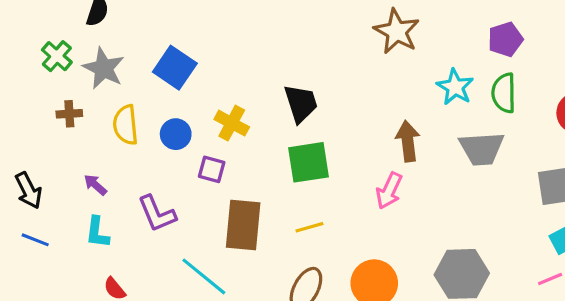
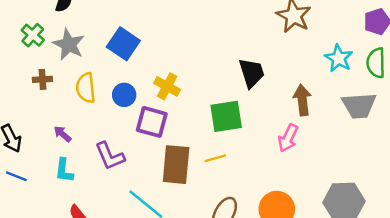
black trapezoid: (301, 103) -> (252, 73), moved
purple square: (212, 169) -> (152, 122), size x1.5
yellow line: (309, 227) -> (215, 158), moved

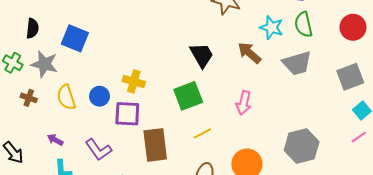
blue square: (123, 44) -> (75, 38), moved
brown cross: (42, 79) -> (29, 98), turned 35
brown arrow: (302, 100) -> (249, 53), moved, turned -30
yellow line: (215, 158) -> (202, 133), moved

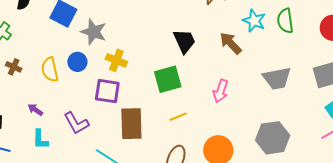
gray trapezoid: (297, 63) -> (277, 78), moved
gray star: (44, 64) -> (94, 32), moved
blue circle: (99, 96) -> (77, 62), moved

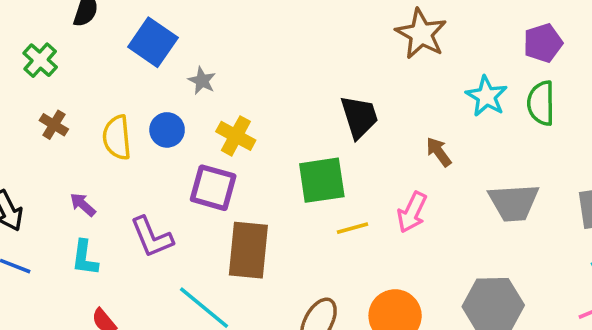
gray star: (94, 32) -> (202, 81), size x0.6
brown arrow: (231, 43) -> (439, 152), moved, size x0.7
yellow line: (178, 117) -> (353, 228), moved

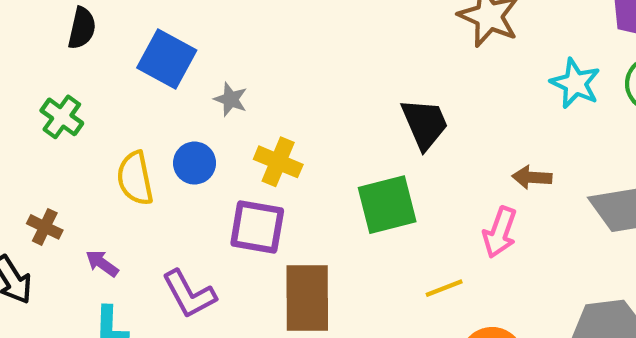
green cross: (40, 60) -> (62, 117), moved
brown cross: (54, 125) -> (45, 227), moved
brown arrow: (439, 152) -> (532, 177), moved, turned -44
yellow line: (353, 228) -> (444, 288), moved

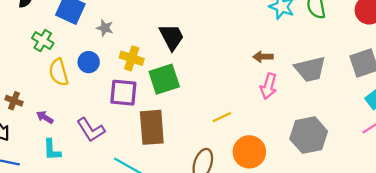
green cross: (62, 117) -> (43, 41), moved
black trapezoid: (425, 124) -> (172, 37), moved
green square: (387, 205) -> (164, 79), moved
pink arrow: (500, 232) -> (269, 86), moved

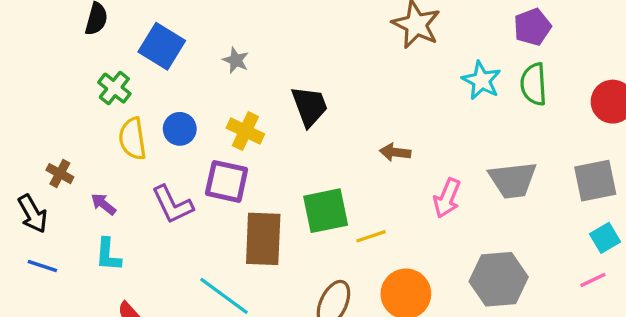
gray star: (105, 28) -> (236, 60), moved
brown arrow: (263, 57) -> (395, 152), moved
green square: (164, 79) -> (326, 211), moved
purple L-shape: (91, 130) -> (172, 205), moved

